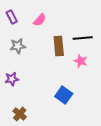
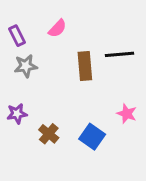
purple rectangle: (12, 17) -> (17, 36), moved
pink star: (81, 61) -> (127, 114), moved
brown cross: (20, 114) -> (49, 134), moved

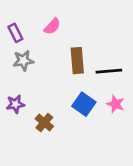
black line: (120, 54) -> (109, 71), moved
blue square: (92, 137) -> (84, 104), moved

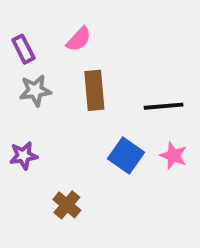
brown rectangle: (77, 61) -> (94, 90), moved
brown cross: (44, 123) -> (67, 205), moved

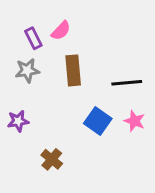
purple rectangle: (23, 49) -> (33, 38), moved

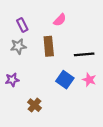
pink semicircle: (61, 31) -> (60, 20), moved

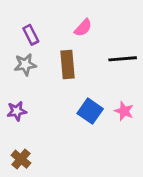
black line: (84, 54) -> (123, 59), moved
brown cross: (34, 105) -> (21, 159), moved

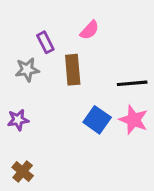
purple rectangle: (31, 35) -> (45, 42), moved
black line: (123, 59) -> (132, 83), moved
pink star: (124, 111) -> (134, 120), size x1.4

